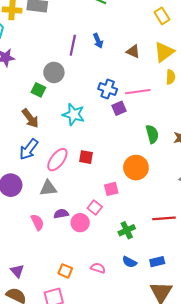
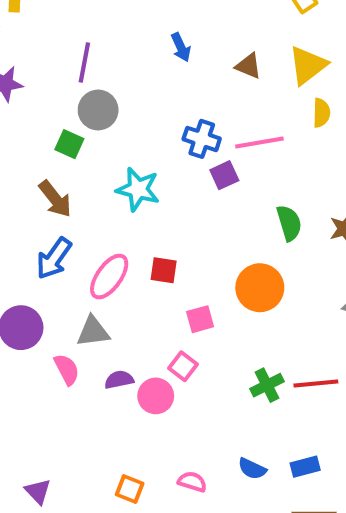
purple line: (73, 45) -> (84, 62), moved
pink square: (111, 189) -> (200, 319), moved
pink semicircle: (37, 222) -> (67, 369), moved
green cross: (127, 230) -> (267, 385), moved

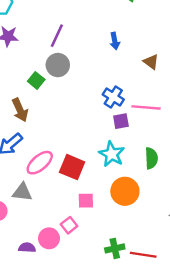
cyan star: (138, 189) -> (112, 154), moved
red square: (164, 270) -> (72, 167), size x1.5
purple semicircle: (119, 380) -> (27, 248), moved

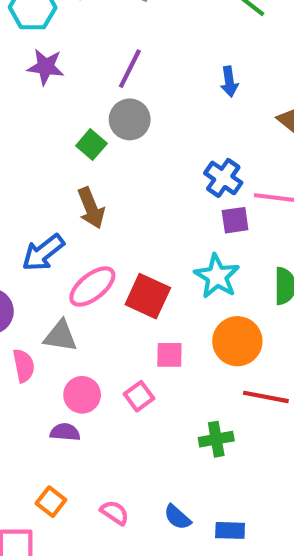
brown arrow: (20, 110) -> (91, 208), moved
pink circle: (49, 238) -> (82, 395), moved
red line: (143, 255) -> (266, 397), moved

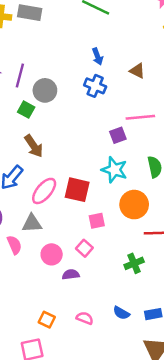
purple line: (130, 69) -> (20, 75), moved
blue cross: (223, 178) -> (95, 86), moved
purple semicircle: (65, 432) -> (71, 274), moved

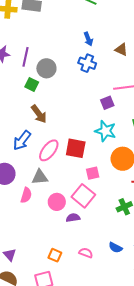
pink semicircle: (14, 245) -> (26, 195), turned 42
pink square: (84, 248) -> (83, 196), size x1.6

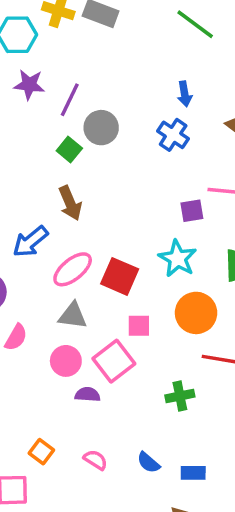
gray triangle: (40, 177) -> (73, 316), moved

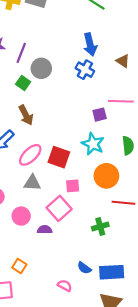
blue arrow: (185, 94) -> (90, 44), size x1.5
pink circle: (66, 361) -> (21, 216), moved
pink semicircle: (95, 460) -> (65, 286), moved
blue rectangle: (193, 473) -> (112, 272), size x1.6

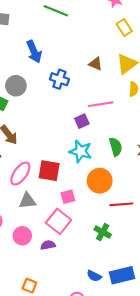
blue arrow: (90, 44) -> (34, 52), moved
green cross: (100, 227) -> (103, 232), turned -35

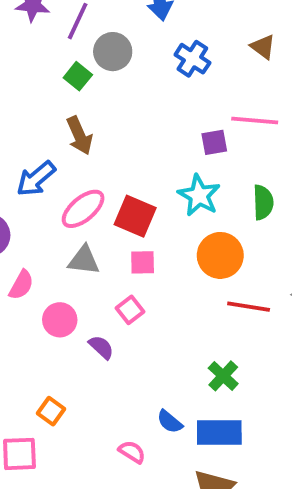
pink square: (68, 197) -> (143, 262), moved
pink square: (59, 221) -> (130, 310), size x0.6
green cross: (103, 232) -> (223, 376), moved
purple semicircle: (48, 245) -> (101, 347), turned 40

